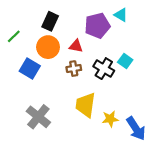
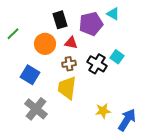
black rectangle: (50, 21) -> (60, 20), moved, turned -42
blue square: (30, 69) -> (30, 75), moved
yellow trapezoid: (86, 105) -> (67, 88), moved
blue arrow: (136, 129) -> (127, 120), turned -115

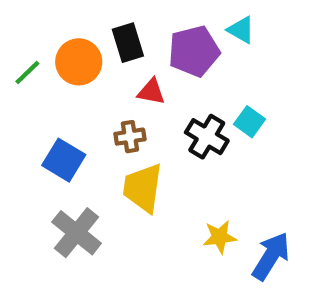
orange circle: (45, 44) -> (79, 62), moved
brown cross: (69, 64) -> (130, 137), moved

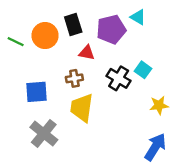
green line: (27, 73) -> (16, 42), turned 70
blue square: (64, 160) -> (36, 92), turned -35
yellow star: (220, 237) -> (159, 105), moved

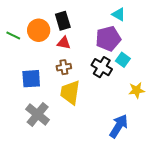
purple pentagon: (111, 29) -> (108, 39), moved
red triangle: (87, 53) -> (64, 43), moved
blue arrow: (155, 147) -> (119, 126), moved

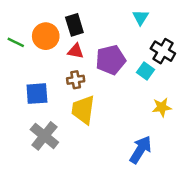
cyan triangle: (119, 14) -> (141, 17), turned 32
purple pentagon: (108, 39) -> (111, 60), moved
black cross: (102, 67) -> (163, 51), moved

